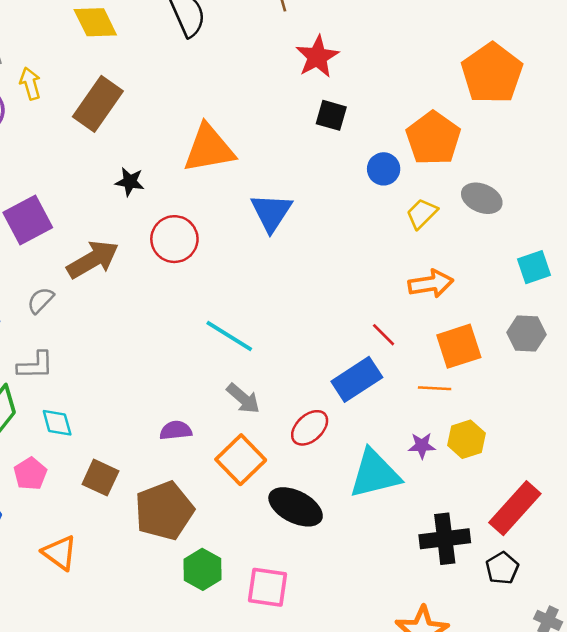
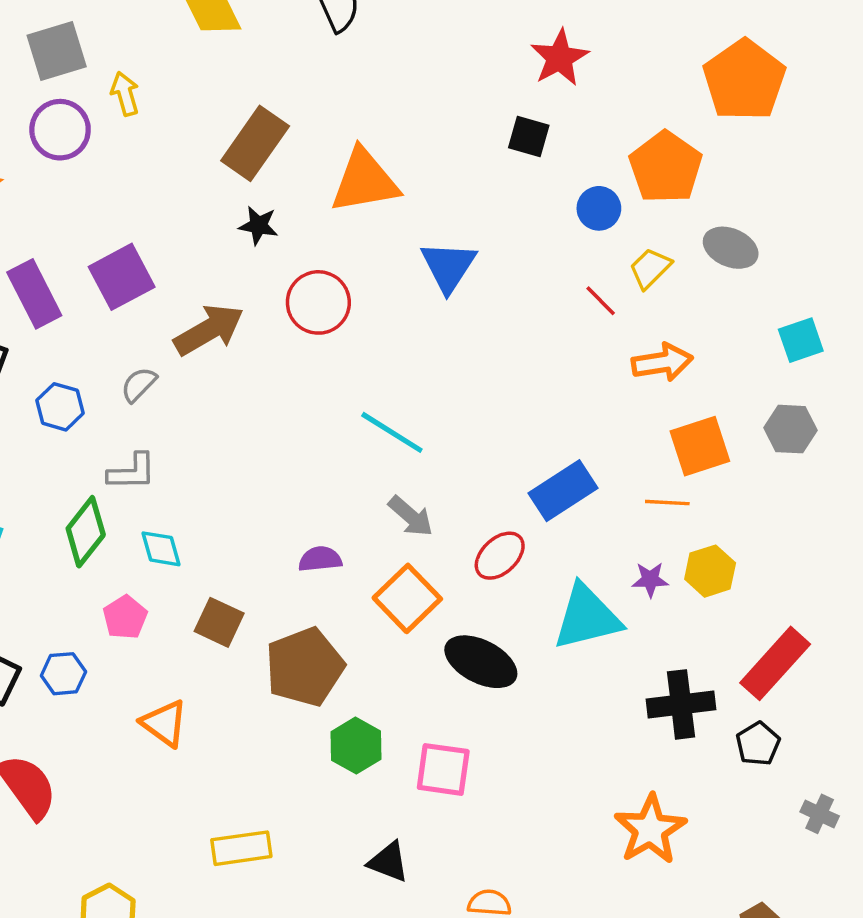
red star: (317, 57) -> (560, 58), moved
brown rectangle: (98, 104) -> (255, 143), moved
red line: (384, 335) -> (601, 301), moved

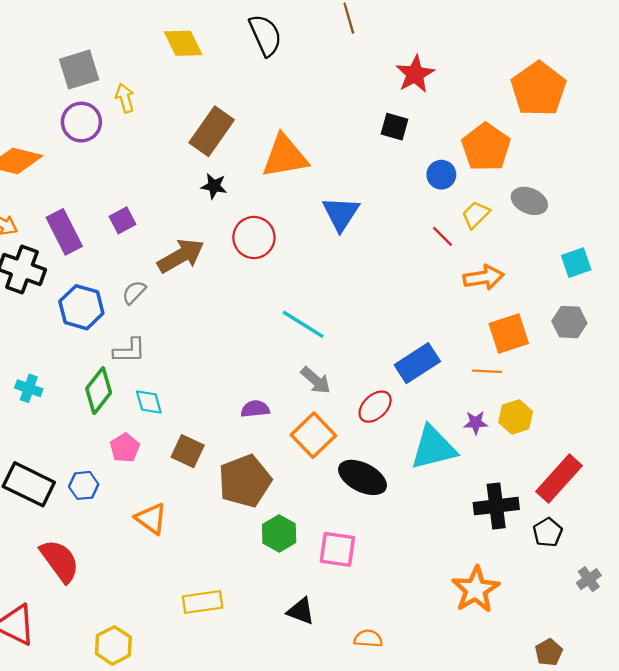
purple square: (122, 277) -> (123, 220), size x0.6
blue hexagon: (60, 407) -> (81, 307), size x1.4
gray cross: (820, 814) -> (589, 579), turned 30

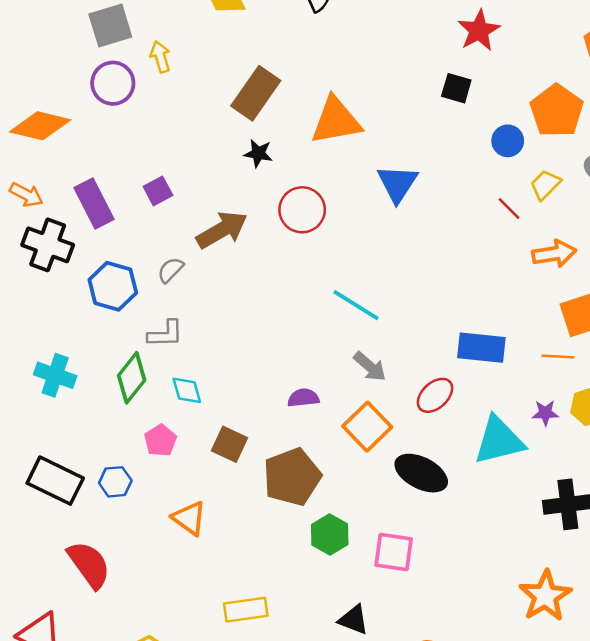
blue rectangle: (417, 363) -> (481, 348), turned 39
cyan cross: (29, 388) -> (55, 375), size x1.4

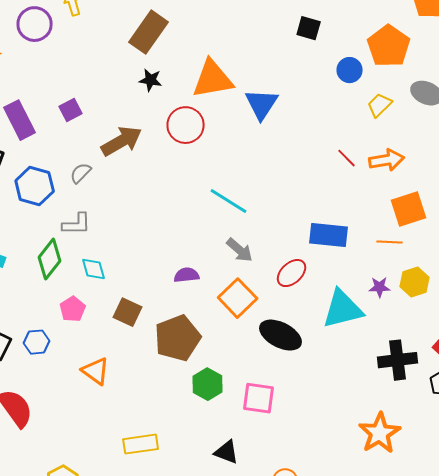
orange triangle: (336, 121) -> (213, 79), moved
red line: (509, 209) -> (347, 158), moved

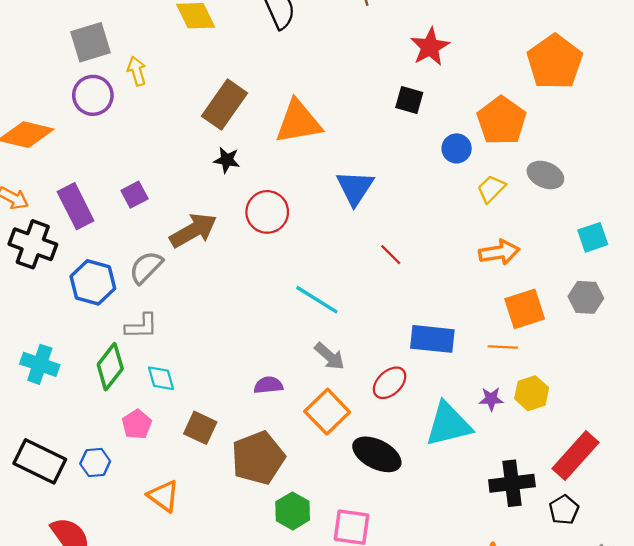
orange triangle: (213, 79) -> (298, 122), moved
red line: (347, 158) -> (391, 255), moved
gray semicircle: (81, 173) -> (146, 267), size x1.4

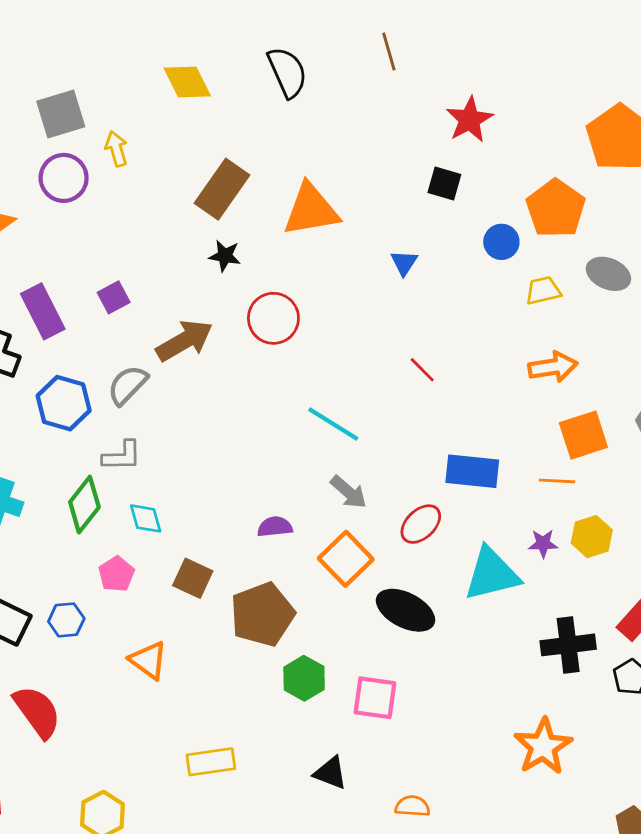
blue triangle: (355, 188) -> (404, 263), moved, size x0.6
yellow trapezoid: (491, 189) -> (543, 291), turned 32

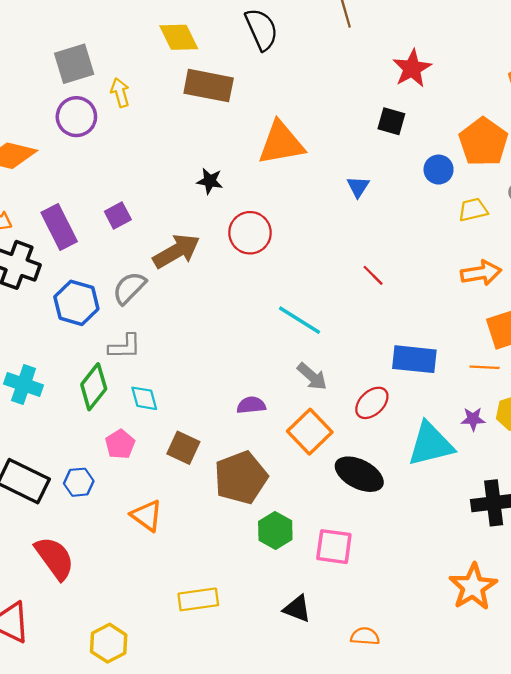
brown rectangle: (222, 189) -> (209, 86), moved, turned 66

